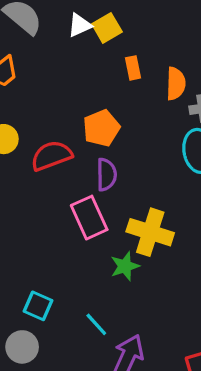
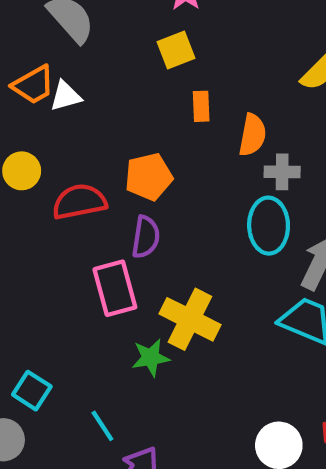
white triangle: (80, 25) -> (66, 96), moved

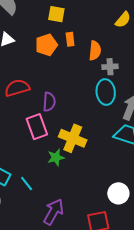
yellow square: (176, 50) -> (56, 14), turned 36
orange pentagon: (149, 177) -> (46, 45), moved
cyan line: (102, 426) -> (27, 183), moved

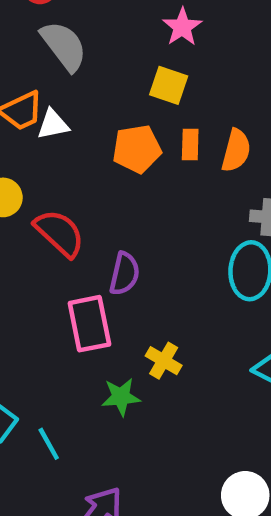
orange semicircle: (95, 51) -> (236, 150), moved
red semicircle: (17, 88) -> (59, 233), turned 50
yellow cross: (73, 138) -> (164, 361), size x0.6

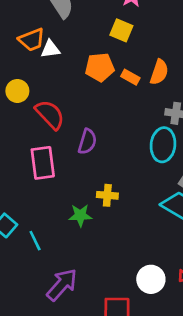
orange rectangle: (190, 145) -> (130, 77), moved, turned -66
pink rectangle: (89, 324) -> (43, 163), moved
yellow cross: (164, 361) -> (107, 195), turned -30

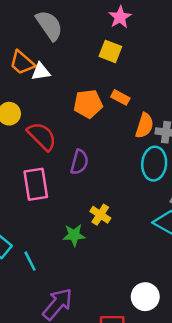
orange trapezoid: (32, 40) -> (22, 63), turned 64
orange pentagon: (100, 67) -> (88, 104), moved
orange semicircle: (159, 72) -> (144, 126), moved
yellow cross: (107, 195) -> (100, 215), turned 30

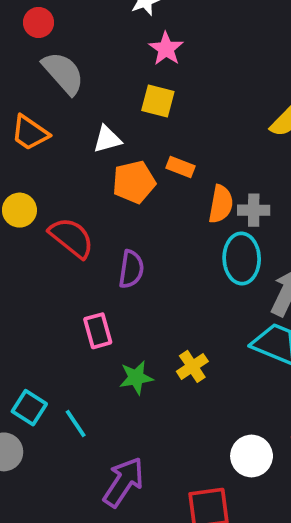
white triangle: (41, 72) -> (107, 139), moved
pink rectangle: (36, 184) -> (98, 331), moved, size x0.7
yellow cross: (100, 215) -> (192, 366), moved, turned 30

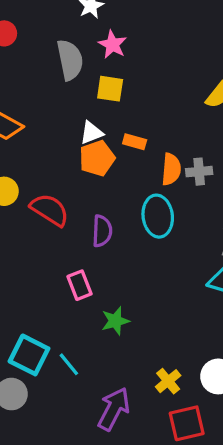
gray semicircle: (63, 73) -> (70, 60), moved, turned 36
white triangle: (107, 139) -> (91, 133), moved
cyan ellipse: (242, 258) -> (158, 216), moved
yellow cross: (192, 366) -> (168, 381), moved
cyan square: (29, 408) -> (29, 355), size x1.4

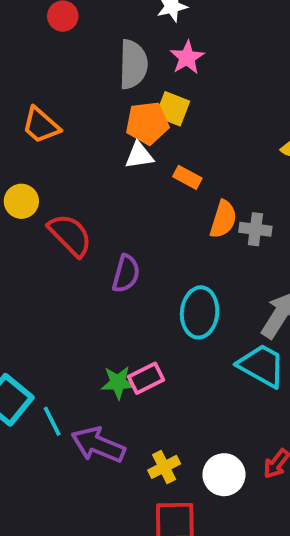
orange pentagon: (97, 158) -> (147, 123), moved
cyan ellipse: (158, 216) -> (200, 312), moved
pink rectangle: (79, 285) -> (146, 378), moved, turned 72
purple arrow: (114, 409) -> (98, 445), moved, turned -108

